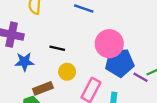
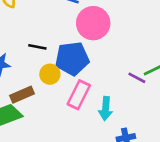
pink circle: (109, 44) -> (93, 23), moved
blue pentagon: (120, 63) -> (72, 59), moved

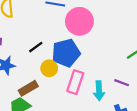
black line: (37, 47) -> (36, 47), turned -40
purple line: (137, 78) -> (122, 83), moved

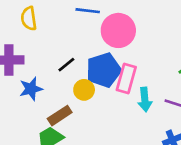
pink rectangle: (75, 82) -> (126, 78), moved
cyan arrow: (99, 91) -> (145, 100), moved

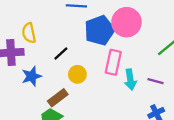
yellow semicircle: (29, 18) -> (29, 33), moved
pink circle: (118, 30) -> (126, 22), moved
blue pentagon: (104, 70) -> (99, 30), moved

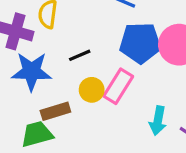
pink rectangle: (113, 62) -> (118, 86), moved
blue star: (32, 76) -> (31, 71), size x1.4

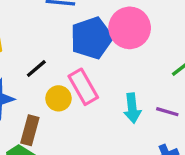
pink rectangle: (118, 86) -> (83, 87), turned -44
brown rectangle: (55, 111) -> (30, 130), turned -40

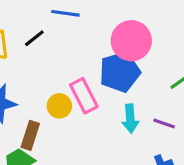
blue pentagon: (91, 38) -> (120, 72), moved
black line: (36, 68) -> (34, 38), moved

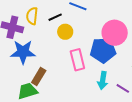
yellow circle: (59, 106) -> (65, 32), moved

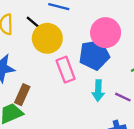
black line: (55, 17) -> (33, 23), turned 72
yellow circle: (65, 32) -> (47, 38), size x1.6

